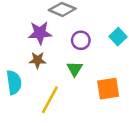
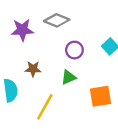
purple star: (40, 33) -> (22, 30), moved
green triangle: (75, 69) -> (69, 77), turned 35

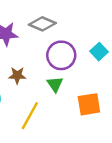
purple circle: (74, 50) -> (61, 55), size x1.5
green triangle: (69, 77) -> (55, 84), turned -42

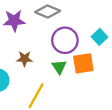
orange square: (89, 104) -> (83, 63), moved

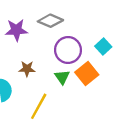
orange square: (83, 63) -> (87, 73), turned -30

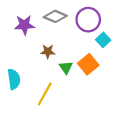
purple circle: (68, 50) -> (88, 20), moved
brown star: (27, 69) -> (48, 51), moved

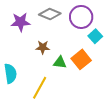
green triangle: (66, 67) -> (60, 62), turned -48

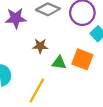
orange square: (81, 59) -> (82, 59), turned -30

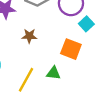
green triangle: (59, 63) -> (53, 73), moved

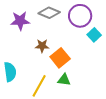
orange square: (71, 49) -> (60, 58), moved, turned 30

